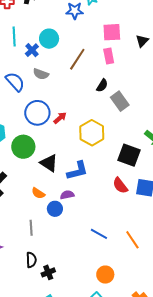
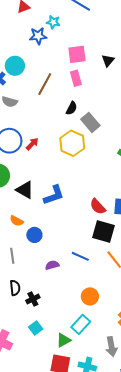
yellow hexagon: (92, 133) -> (72, 143), moved
black square: (129, 155) -> (103, 232), moved
purple semicircle: (67, 195) -> (52, 265), moved

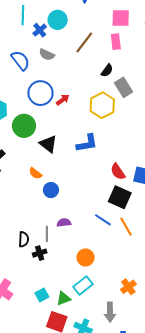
blue L-shape: (54, 195) -> (87, 143), moved
gray line: (12, 256) -> (47, 234), moved
blue line: (80, 256) -> (103, 220), moved
orange circle: (90, 296) -> (86, 257), moved
cyan square: (36, 328) -> (42, 295), moved

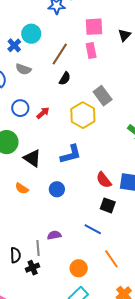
black semicircle: (107, 71) -> (65, 79), moved
blue circle: (40, 93) -> (20, 108), size x0.7
blue circle: (51, 190) -> (57, 189), moved
black square: (120, 197) -> (108, 205), size x0.7
orange line: (126, 227) -> (111, 259), moved

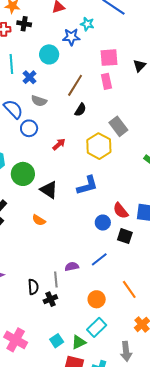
cyan circle: (31, 34) -> (49, 54), moved
blue circle: (20, 108) -> (29, 128), moved
blue circle: (57, 189) -> (103, 223), moved
blue line: (93, 229) -> (99, 259), moved, turned -66

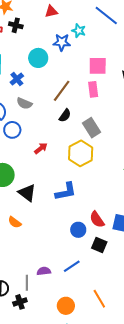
gray rectangle: (118, 126) -> (91, 128), moved

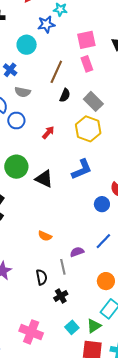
orange semicircle: (15, 222) -> (45, 236), moved
black cross: (20, 302) -> (61, 296), moved

